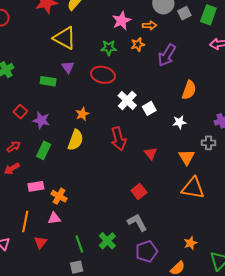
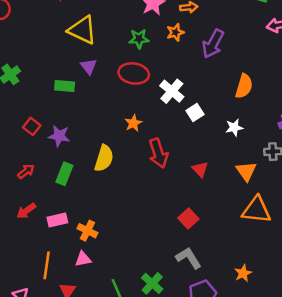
white cross: (127, 101) -> (172, 91), moved
orange star: (82, 114) -> (133, 123), moved
red arrow: (12, 169) -> (26, 211), moved
orange star: (190, 243) -> (243, 273), moved

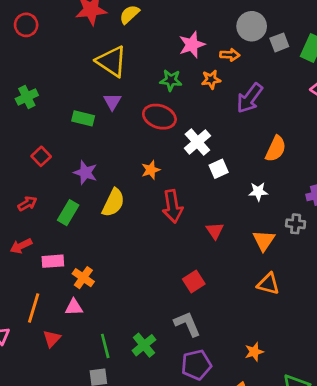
purple star: (59, 136) -> (85, 173), moved
orange triangle: (256, 210) -> (268, 284), size x0.7
orange star: (243, 273) -> (254, 352), moved

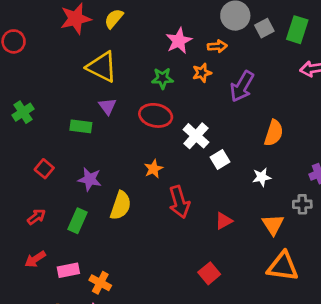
red triangle: (215, 231) -> (224, 221), turned 42
orange triangle: (268, 284) -> (283, 266), size x1.4

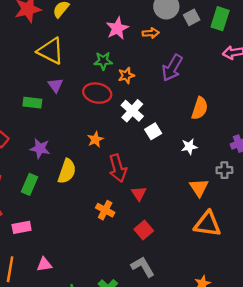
orange star: (202, 73) -> (126, 75), moved
red triangle: (224, 221) -> (139, 193), moved, turned -35
orange cross: (100, 283) -> (105, 210), moved

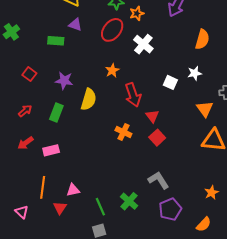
purple triangle: (55, 85) -> (75, 25), turned -32
red ellipse: (97, 93) -> (112, 30), turned -60
white square: (153, 131) -> (170, 82), moved, turned -32
red square: (144, 230) -> (157, 138), moved
pink triangle: (44, 264) -> (73, 190), moved

